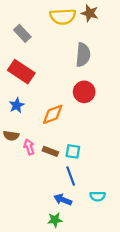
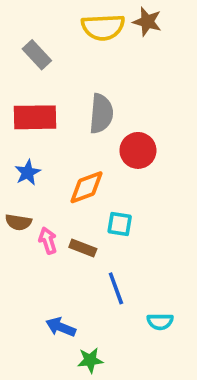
gray semicircle: (83, 55) -> (101, 114), moved
red rectangle: (21, 72) -> (35, 117), turned -35
cyan square: (73, 151) -> (120, 224), moved
blue arrow: (63, 200) -> (61, 327), moved

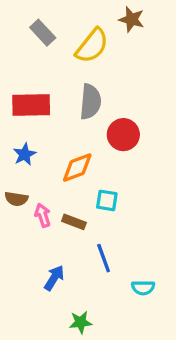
yellow semicircle: (103, 27) -> (92, 46), moved, turned -48
gray rectangle: (37, 55) -> (43, 33), moved
blue arrow: (61, 327) -> (54, 278), moved, turned 100

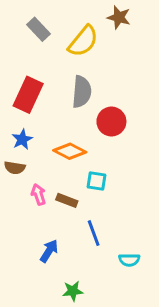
red rectangle: (31, 105) -> (28, 95), turned -64
orange diamond: (77, 168) -> (70, 151), turned 48
brown semicircle: (16, 199) -> (15, 168), moved

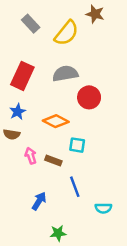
gray semicircle: (82, 92) -> (65, 74), turned -105

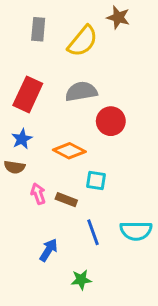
gray rectangle: (31, 24) -> (38, 29), turned 48
cyan semicircle: (103, 208) -> (136, 231), moved, size x1.5
green star: (58, 233) -> (81, 280), moved

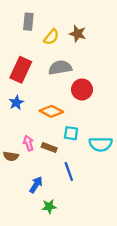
brown star: (118, 17) -> (78, 34), moved
yellow semicircle: (83, 41) -> (51, 37), moved, size x0.7
brown semicircle: (14, 167) -> (11, 156), moved
cyan semicircle: (136, 231) -> (101, 144), moved
green star: (81, 280) -> (49, 207), moved

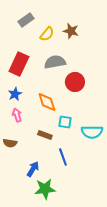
gray rectangle: (28, 22) -> (26, 20), turned 49
orange diamond: (51, 111) -> (47, 102), turned 45
pink arrow: (28, 143) -> (17, 115), moved
green star: (49, 207) -> (45, 189), size x1.5

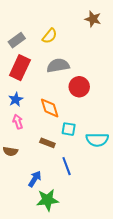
gray rectangle: (26, 20) -> (17, 40), moved
brown star: (71, 31) -> (93, 19), moved

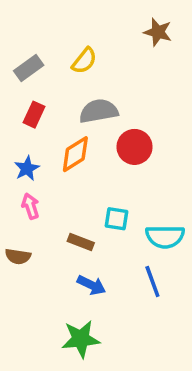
red rectangle: (20, 68) -> (34, 115), size x0.6
orange diamond: (50, 108) -> (75, 154), moved, turned 75
blue line: (67, 166) -> (152, 282), moved
blue arrow: (35, 179) -> (91, 285), moved, turned 84

